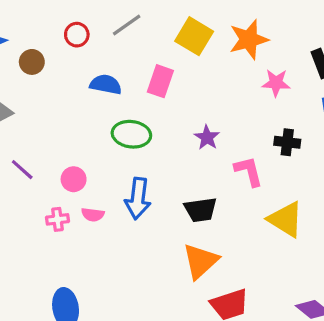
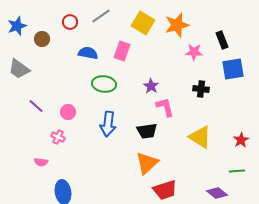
pink L-shape: (249, 171) -> (165, 107), moved
pink semicircle: (93, 215) -> (41, 162), moved
pink cross: (58, 219) -> (58, 137), turned 32

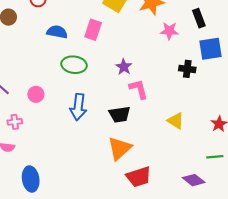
black cross: (201, 89) -> (187, 69), moved
pink cross: (58, 137) -> (15, 122), moved, turned -32
yellow triangle: (200, 137) -> (176, 121), size x0.7

